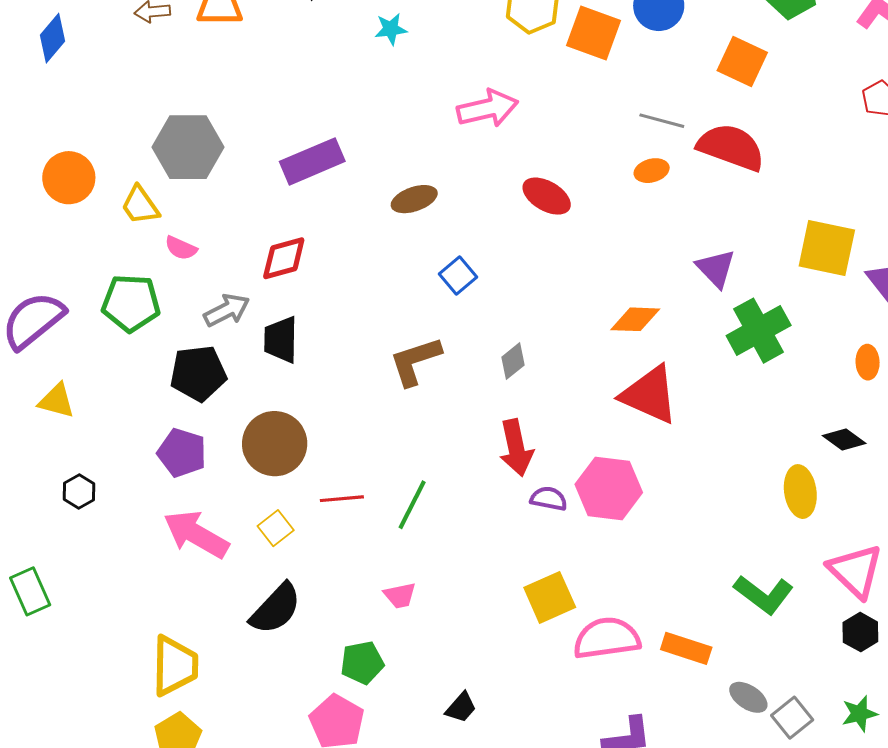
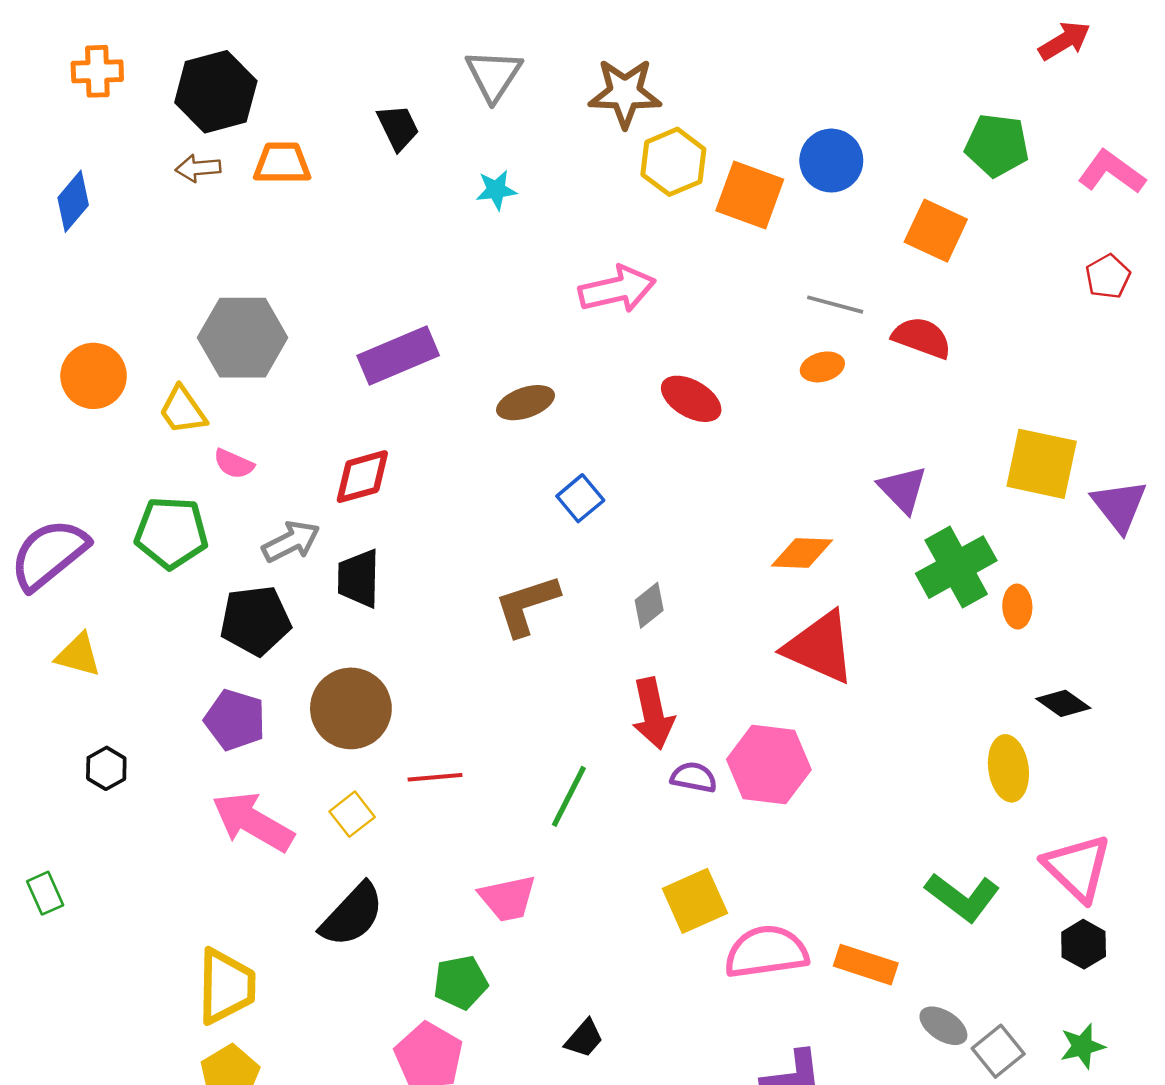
red semicircle: (731, 147) -> (922, 338), size x0.7
orange ellipse: (868, 362) -> (1017, 607), moved
green line: (412, 505) -> (569, 796), moved
green rectangle: (30, 591) -> (45, 893), size x0.7
pink trapezoid: (400, 595) -> (508, 898), size x1.4

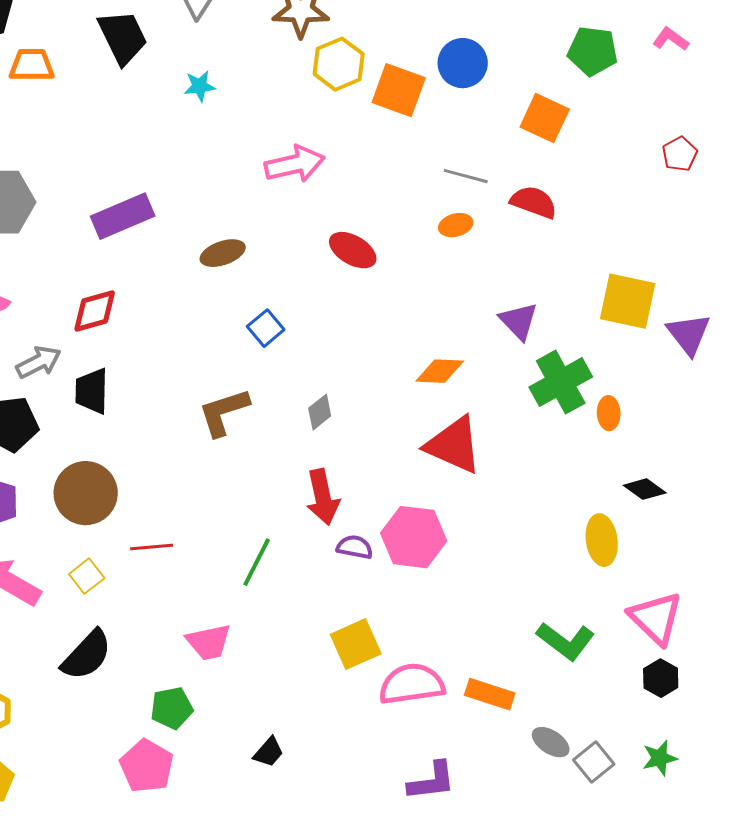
black trapezoid: (398, 127) -> (123, 37), size x1.5
pink L-shape: (1112, 172) -> (671, 39), moved, size x0.7

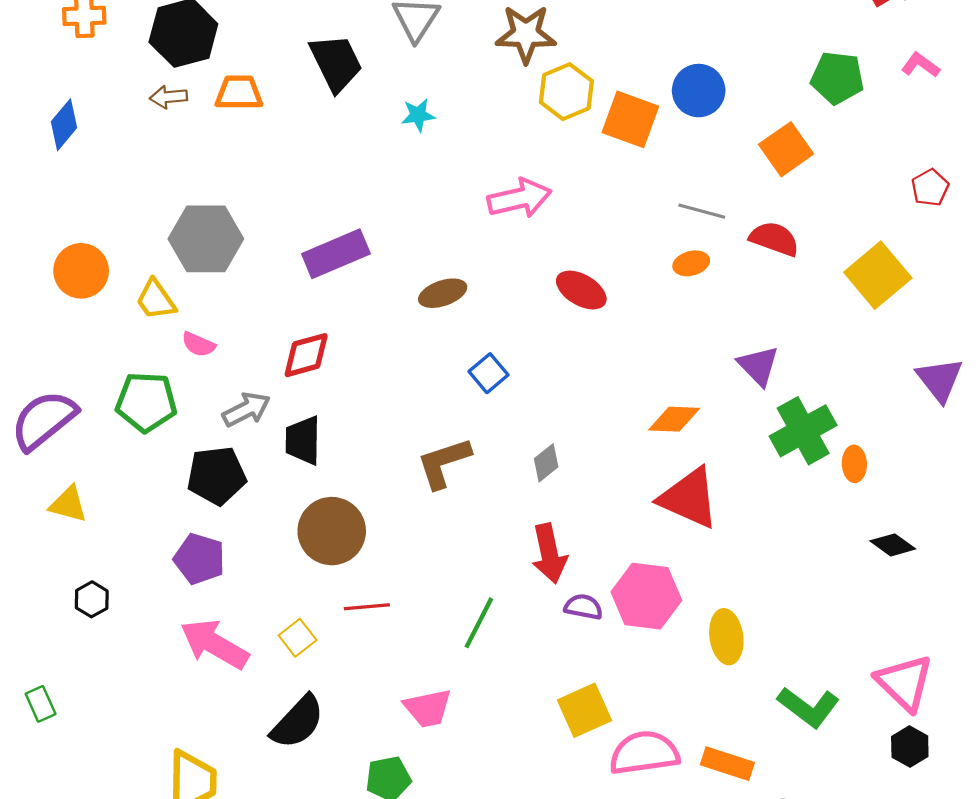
orange square: (545, 118) -> (786, 149), turned 30
yellow square: (628, 301) -> (878, 275), moved, turned 38
brown circle: (86, 493) -> (332, 531), moved
yellow ellipse: (602, 540) -> (726, 637), moved

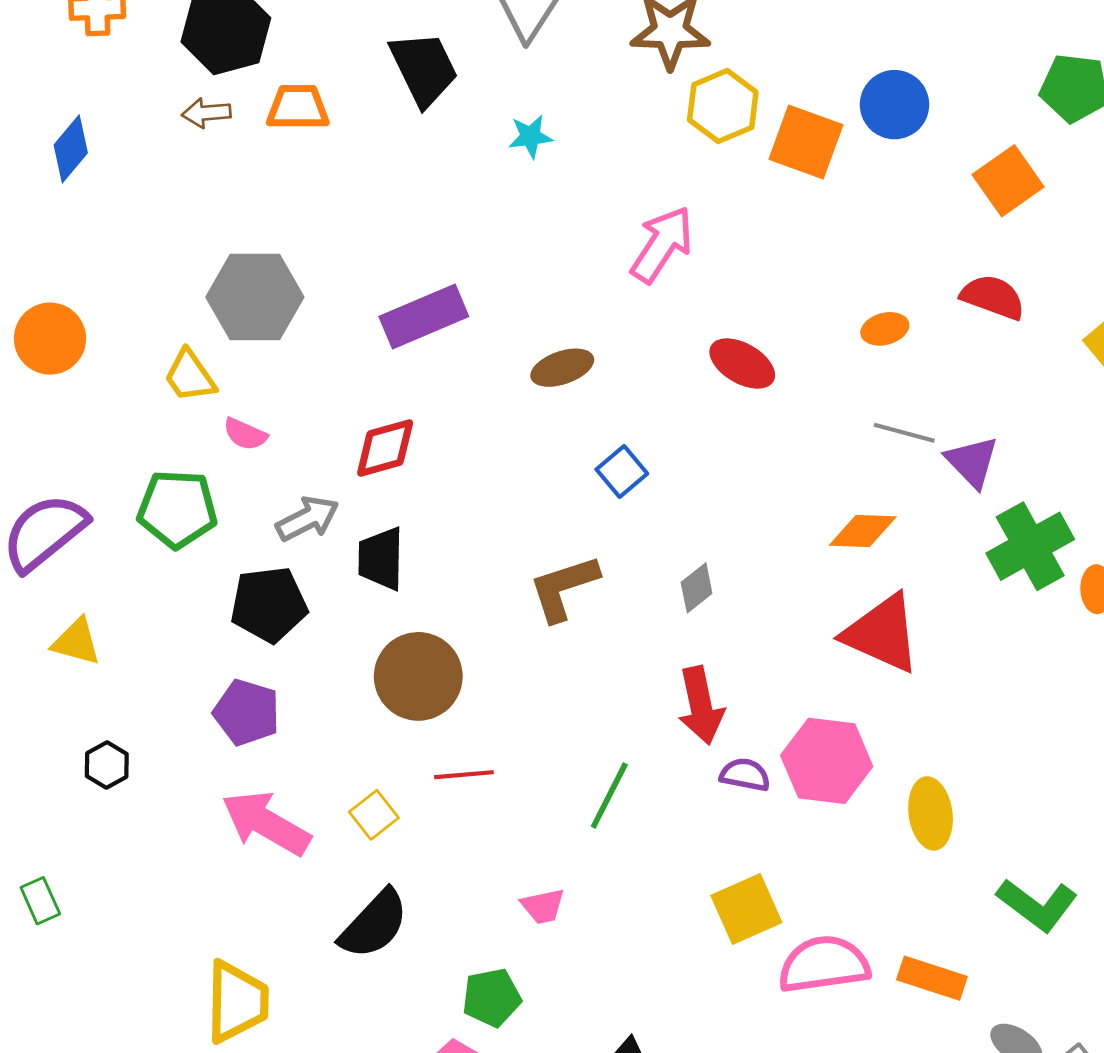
pink arrow: (519, 198) -> (662, 244), turned -44
gray line: (702, 211) -> (904, 433), moved
orange circle: (81, 271) -> (50, 339), moved
pink trapezoid: (428, 708) -> (543, 906), size x0.7

